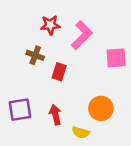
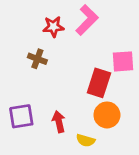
pink L-shape: (82, 35) -> (87, 20), moved
red rectangle: (59, 72) -> (99, 83), moved, size x1.5

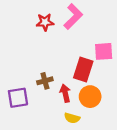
brown cross: (37, 59) -> (45, 81), moved, turned -35
red arrow: (59, 122) -> (65, 93), moved

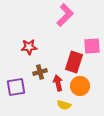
red star: (45, 22) -> (29, 47), moved

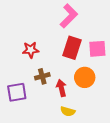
red rectangle: (74, 62) -> (72, 48), moved
orange circle: (80, 86) -> (85, 77), moved

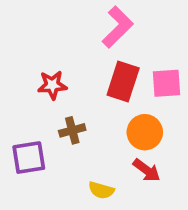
red arrow: (61, 88) -> (147, 170), moved, turned 140
yellow semicircle: (68, 111) -> (101, 190), moved

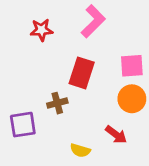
red rectangle: (123, 81) -> (82, 73), moved
red star: (52, 85) -> (42, 30), moved
orange circle: (145, 132) -> (132, 99), moved

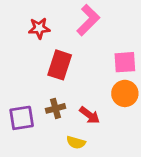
red rectangle: (82, 73) -> (60, 65), moved
brown cross: (57, 103) -> (56, 108), moved
red arrow: (116, 135) -> (90, 115), moved

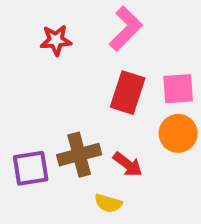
red rectangle: (60, 65) -> (128, 93), moved
brown cross: (56, 108) -> (79, 155), size x1.5

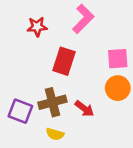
red rectangle: (128, 93) -> (64, 61), moved
purple square: (31, 168) -> (20, 111), turned 30
yellow semicircle: (108, 203) -> (55, 134), moved

